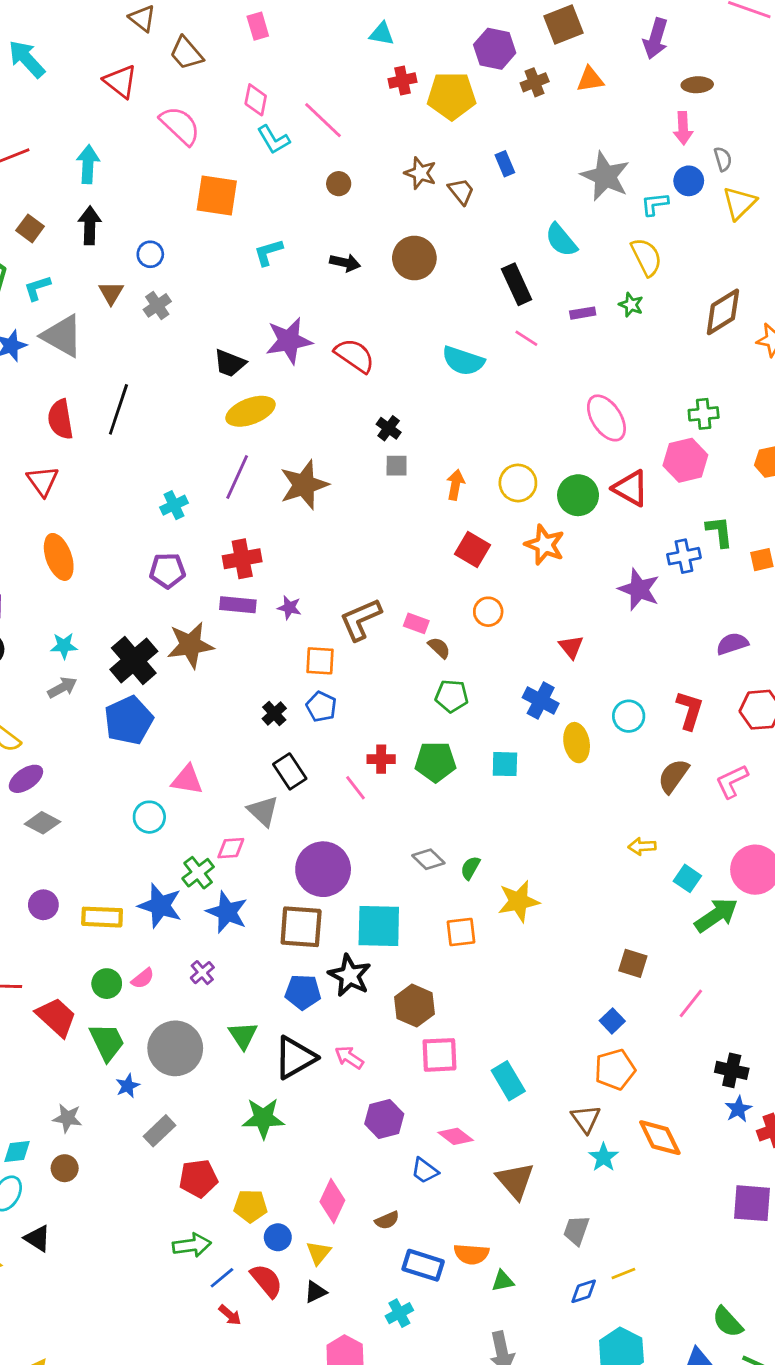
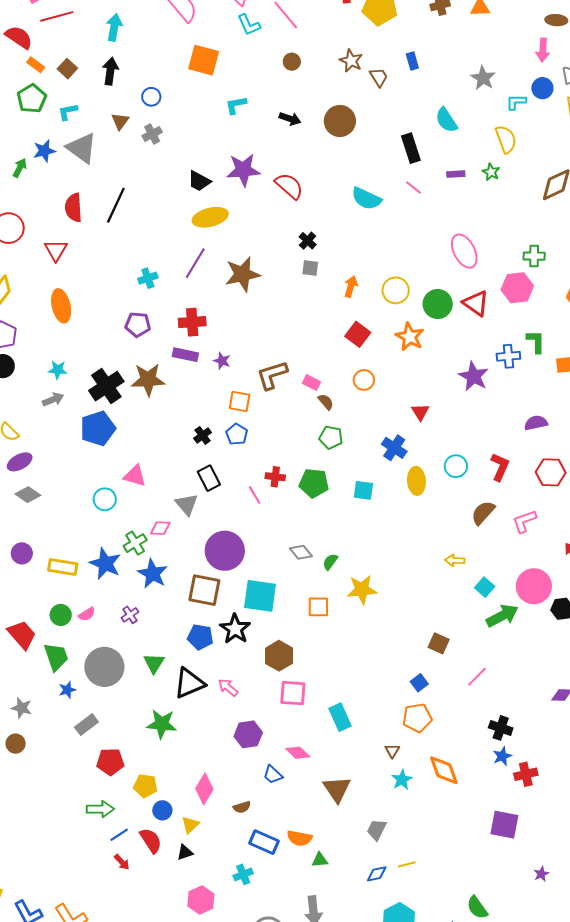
gray star: (605, 176) -> (483, 78), size x0.7
brown triangle: (586, 1119) -> (392, 751), size x0.7

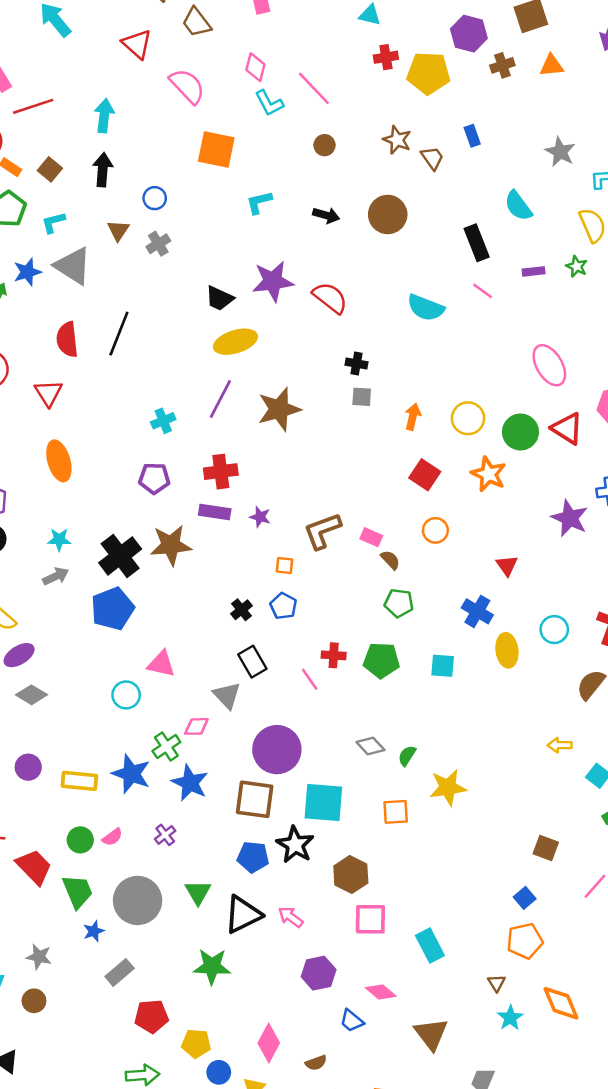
black cross: (308, 241) -> (356, 364), turned -30
orange square: (240, 401) -> (285, 565), size x0.7

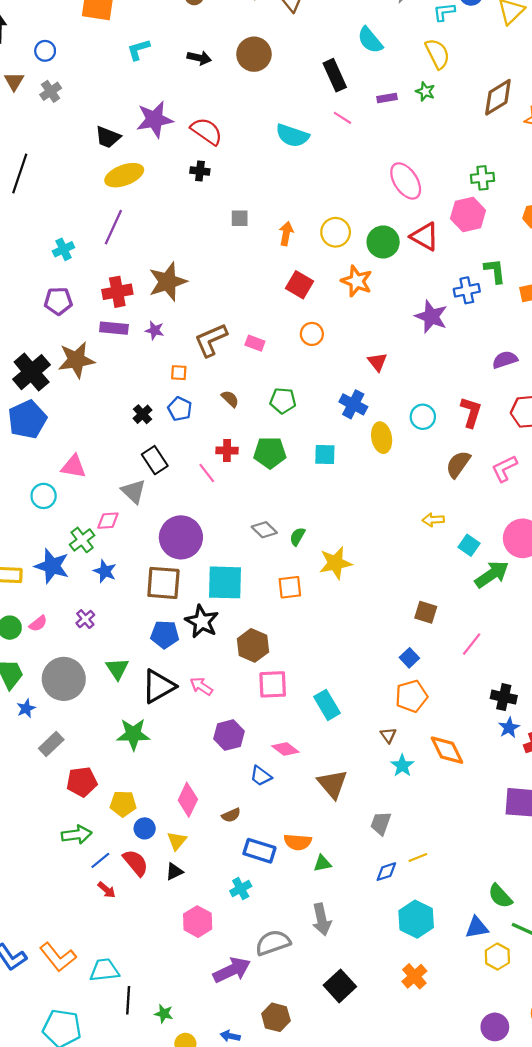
black cross: (356, 364) -> (200, 171), moved
brown star: (279, 409) -> (168, 282), moved
brown semicircle: (390, 560) -> (230, 399), moved
blue star: (190, 783) -> (105, 571), size x0.7

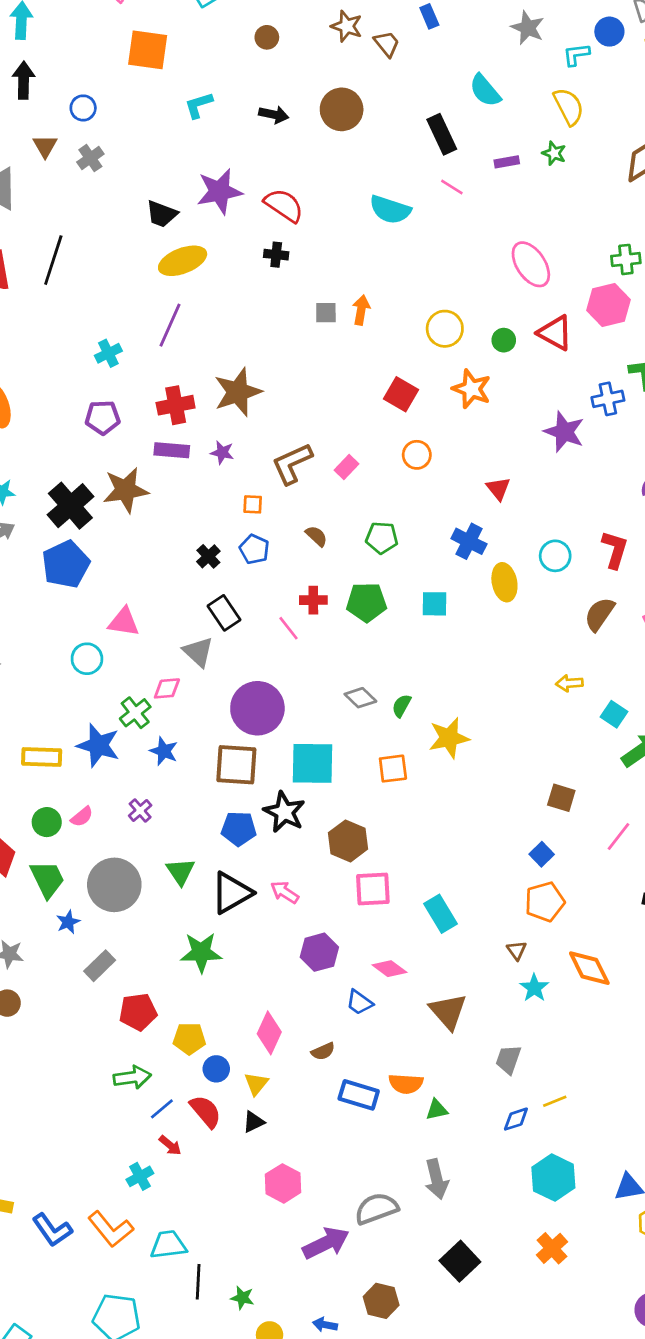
orange arrow: (286, 234) -> (361, 310), moved
green circle: (383, 242) -> (504, 340), size x0.6
pink rectangle: (255, 343) -> (347, 467), turned -66
cyan cross: (241, 889) -> (140, 1176), moved

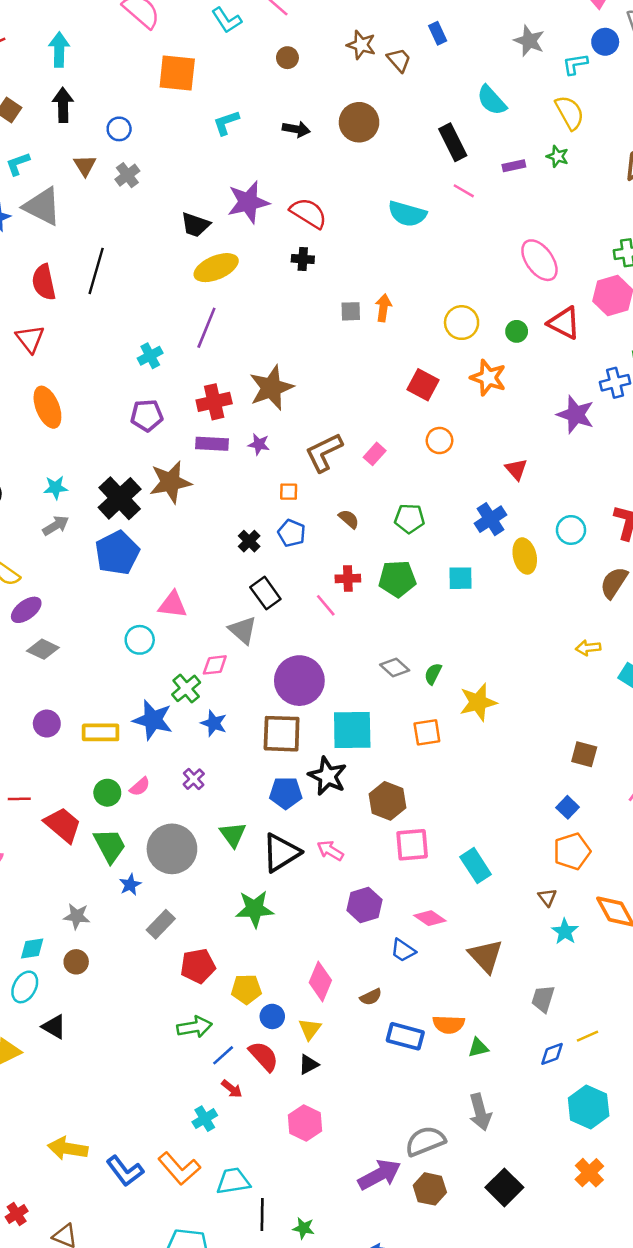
blue cross: (469, 541) -> (491, 519), turned 32
pink hexagon: (283, 1183) -> (305, 1123), moved
brown hexagon: (381, 1301) -> (430, 1189), moved

